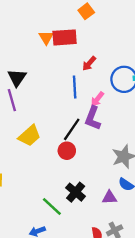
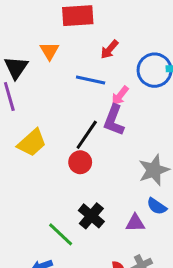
orange triangle: (46, 37) -> (49, 51), moved
blue line: (75, 87) -> (91, 80), turned -75

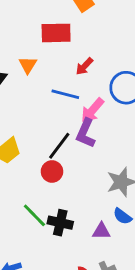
pink arrow: (120, 96) -> (92, 110), size x1.4
black cross: (91, 216) -> (60, 223), turned -30
green line: (61, 234) -> (34, 215), moved

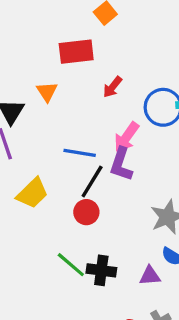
blue line: (65, 94) -> (80, 153), moved

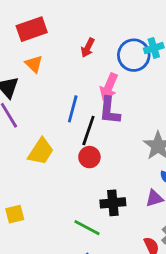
red rectangle: (76, 52) -> (32, 29), moved
blue line: (80, 153) -> (73, 109), turned -72
green line: (71, 265) -> (87, 228), moved

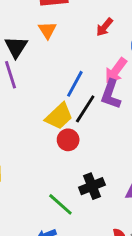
yellow trapezoid: (41, 151) -> (59, 116), moved
red circle: (89, 157) -> (68, 140), moved
black cross: (113, 203) -> (92, 186), turned -30

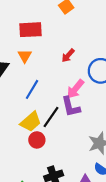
blue line: (75, 84) -> (32, 89), moved
purple L-shape: (111, 94) -> (71, 107), turned -35

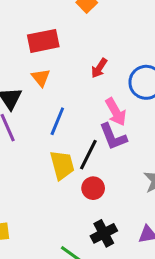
pink arrow: (75, 89) -> (116, 112), turned -60
yellow trapezoid: (31, 122) -> (62, 165), turned -55
red circle: (37, 140) -> (93, 188), moved

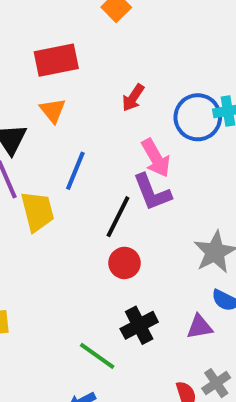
yellow trapezoid: (62, 165) -> (37, 211), moved

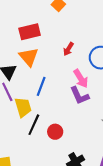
orange triangle: (53, 111) -> (29, 57), size x1.5
black line: (118, 217) -> (34, 125), moved
red circle: (125, 263) -> (55, 132), moved

